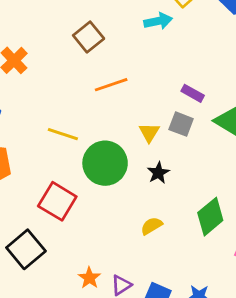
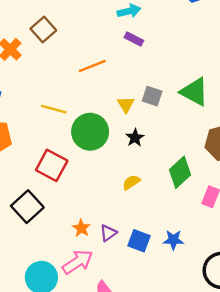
brown square: (89, 37) -> (43, 30), moved
purple rectangle: (193, 93) -> (134, 39), moved

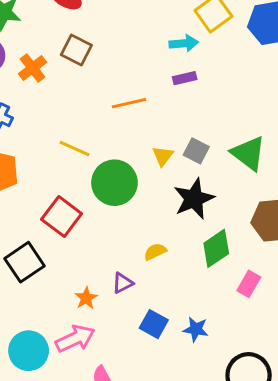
brown square: (43, 30) -> (76, 50), turned -30
purple rectangle: (134, 39) -> (185, 78), turned -48
black star: (135, 138) -> (194, 199), moved, size x1.8
purple triangle: (108, 233) -> (123, 283), moved

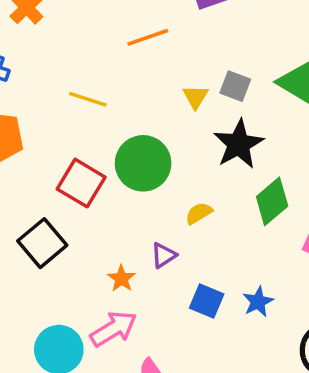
green circle: (114, 183) -> (143, 163), moved
blue star: (196, 329) -> (258, 302), turned -30

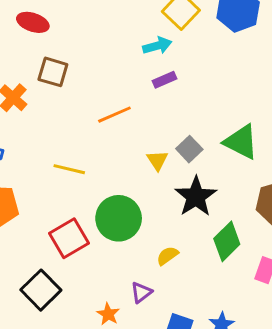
gray square: (235, 86) -> (189, 149), turned 30
red square: (81, 183) -> (69, 238), turned 33

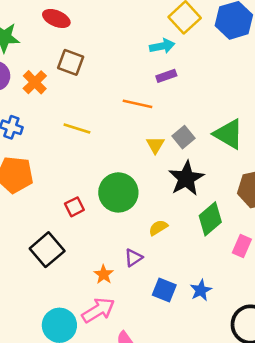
orange line: (114, 115) -> (138, 104), moved, turned 32
yellow line: (69, 169) -> (77, 129), moved
red square: (69, 238) -> (74, 207), size x0.6

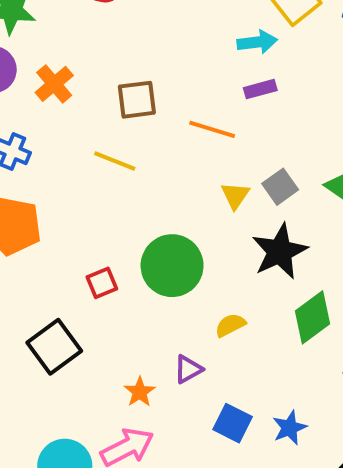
brown square: (71, 62) -> (137, 100), moved, turned -32

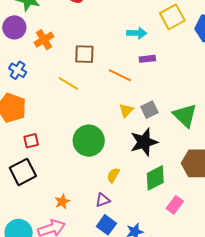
cyan arrow: (257, 42) -> (137, 33), moved
red square: (102, 283) -> (31, 141), moved
yellow semicircle: (230, 325) -> (113, 175), turned -42
purple triangle: (188, 369) -> (103, 200), moved

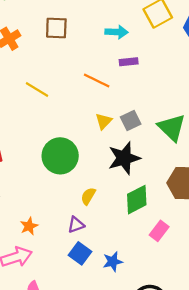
brown square: (84, 54) -> (56, 28), moved

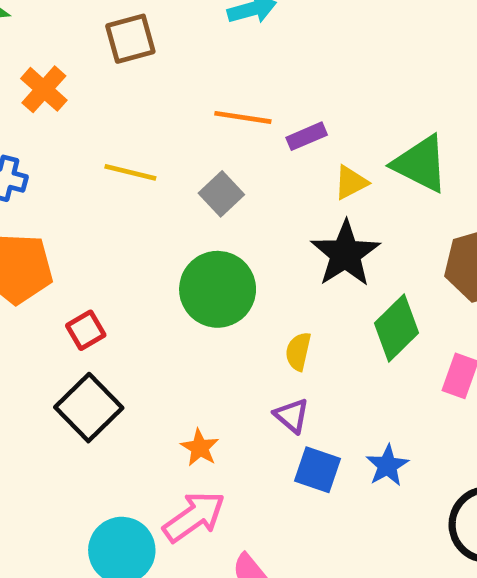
purple rectangle: (129, 62) -> (307, 136), moved
gray square: (131, 120) -> (221, 194), moved
yellow triangle: (104, 121) -> (351, 182), moved, turned 36
purple triangle: (76, 225) -> (292, 416), turned -42

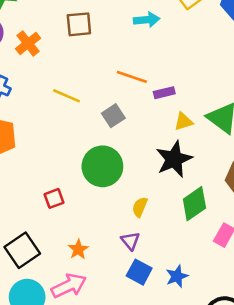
red square: (86, 330) -> (54, 198), moved
black square: (89, 408) -> (22, 250), moved

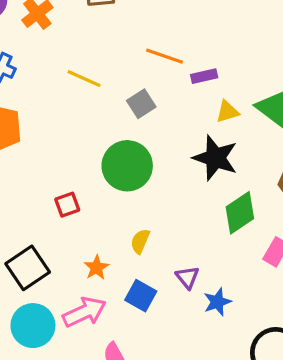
black star: (174, 159) -> (215, 158), turned -30
yellow semicircle: (140, 207) -> (140, 241), moved
purple triangle: (130, 241) -> (187, 277), moved
blue square: (139, 272) -> (141, 296), moved

